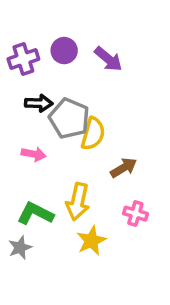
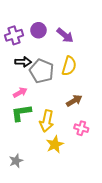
yellow semicircle: (93, 134) -> (69, 66), moved
pink arrow: (34, 154) -> (20, 92), turned -40
green L-shape: (35, 214) -> (21, 113), moved, turned -35
gray star: (20, 247) -> (16, 161), moved

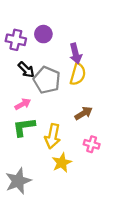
purple cross: (14, 35) -> (16, 40), turned 30
purple arrow: (65, 35) -> (76, 54), moved, turned 36
black arrow: (23, 62) -> (26, 70), turned 42
gray star: (16, 161) -> (18, 181), size x1.6

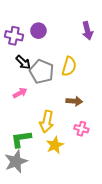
purple arrow: (76, 54) -> (88, 31), moved
brown arrow: (84, 113) -> (74, 101), turned 35
green L-shape: (24, 127) -> (21, 139), moved

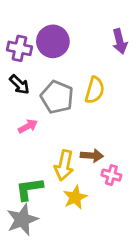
purple circle: (38, 31) -> (53, 41), size x1.5
black arrow: (23, 62) -> (19, 85), moved
brown arrow: (74, 101) -> (92, 156), moved

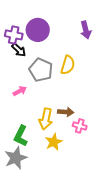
black arrow: (19, 85) -> (19, 50), moved
green L-shape: (29, 189) -> (21, 136), turned -55

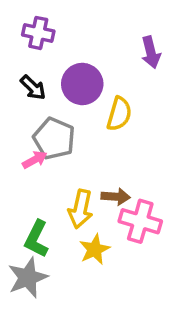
purple circle: (38, 30) -> (82, 84), moved
purple cross: (14, 35) -> (38, 33), moved
gray pentagon: (41, 70) -> (54, 139), moved
pink cross: (80, 126) -> (140, 221), size x1.6

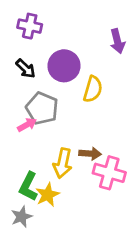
yellow star: (95, 249) -> (48, 195), moved
gray star: (28, 278) -> (21, 217), size x0.7

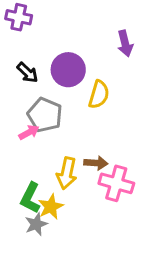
purple cross: (30, 26) -> (19, 17), moved
gray star: (21, 217) -> (36, 224), moved

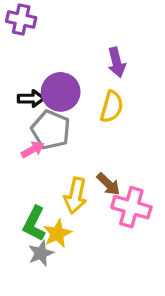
purple arrow: (125, 43) -> (117, 62), moved
purple circle: (68, 70) -> (61, 92), moved
black arrow: (27, 73) -> (31, 99), moved, turned -45
brown arrow: (96, 163) -> (108, 184), turned 40

